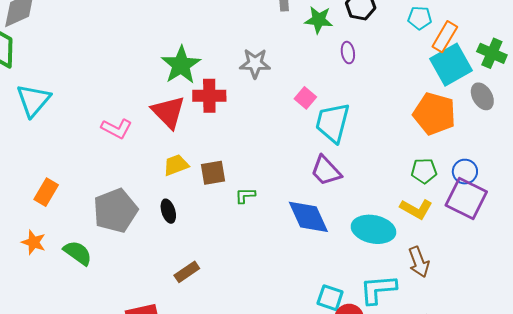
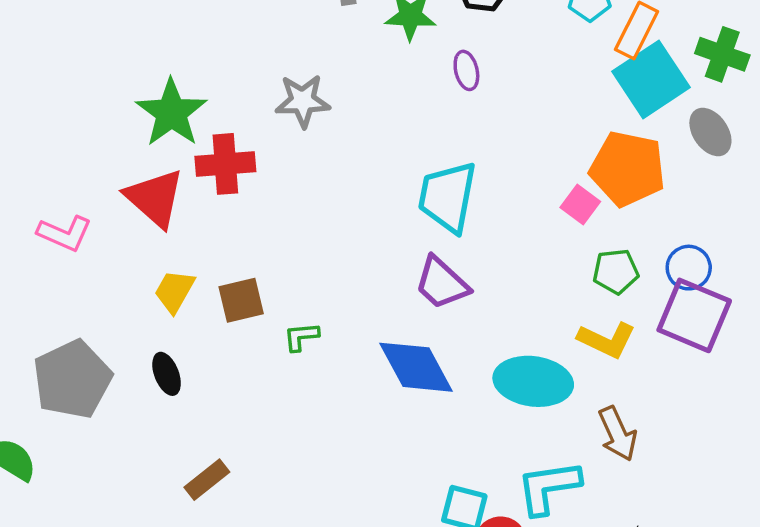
pink square: (305, 98) -> (580, 205), moved
yellow trapezoid: (176, 165) -> (174, 291), turned -36

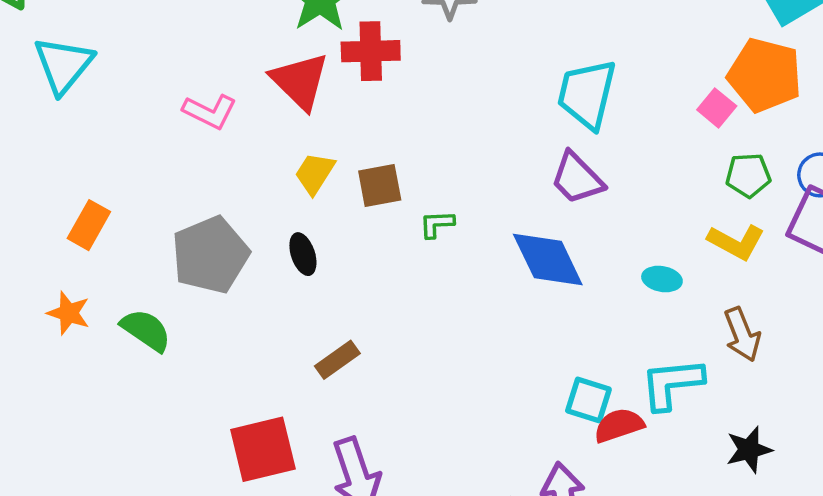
cyan ellipse: (533, 381) -> (662, 279), size x0.5

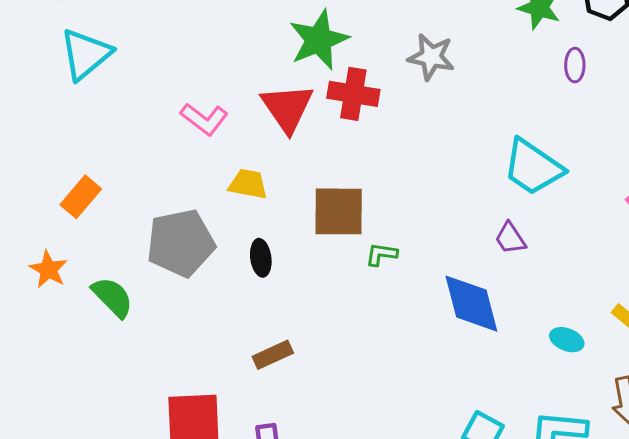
cyan trapezoid: (587, 94) -> (533, 167), turned -80
yellow trapezoid: (315, 173) -> (248, 184), moved, turned 57
purple trapezoid: (577, 178) -> (510, 238), size x0.7
brown square: (380, 186) -> (339, 211), size x1.4

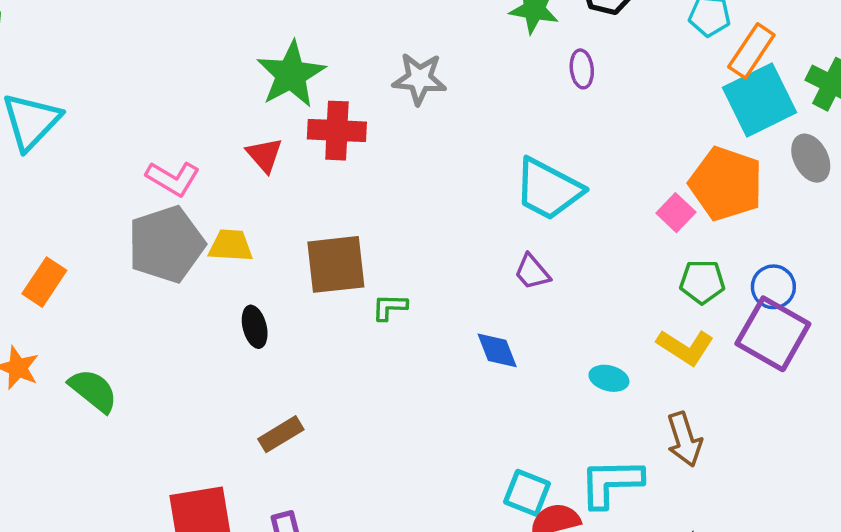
red triangle: (287, 108) -> (264, 155), size x0.6
gray pentagon: (181, 243) -> (166, 244), moved
blue diamond: (471, 304) -> (497, 350), size x0.6

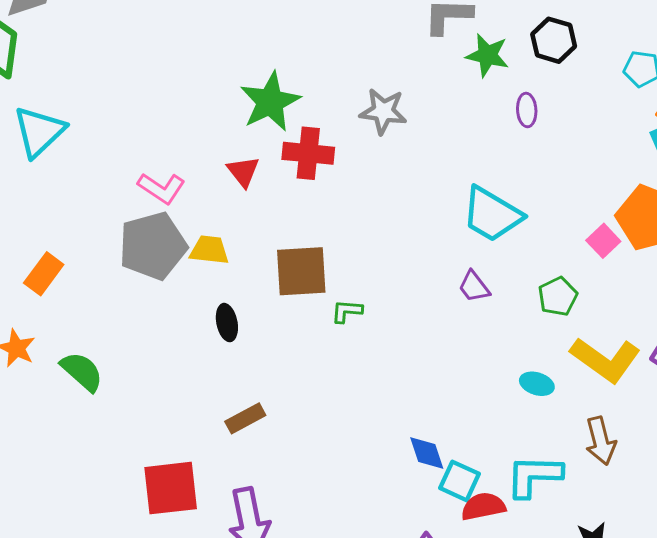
green pentagon: (702, 282) -> (558, 296), moved, turned -30
yellow L-shape: (685, 347) -> (605, 360), size x1.4
blue diamond: (497, 350) -> (427, 453), moved

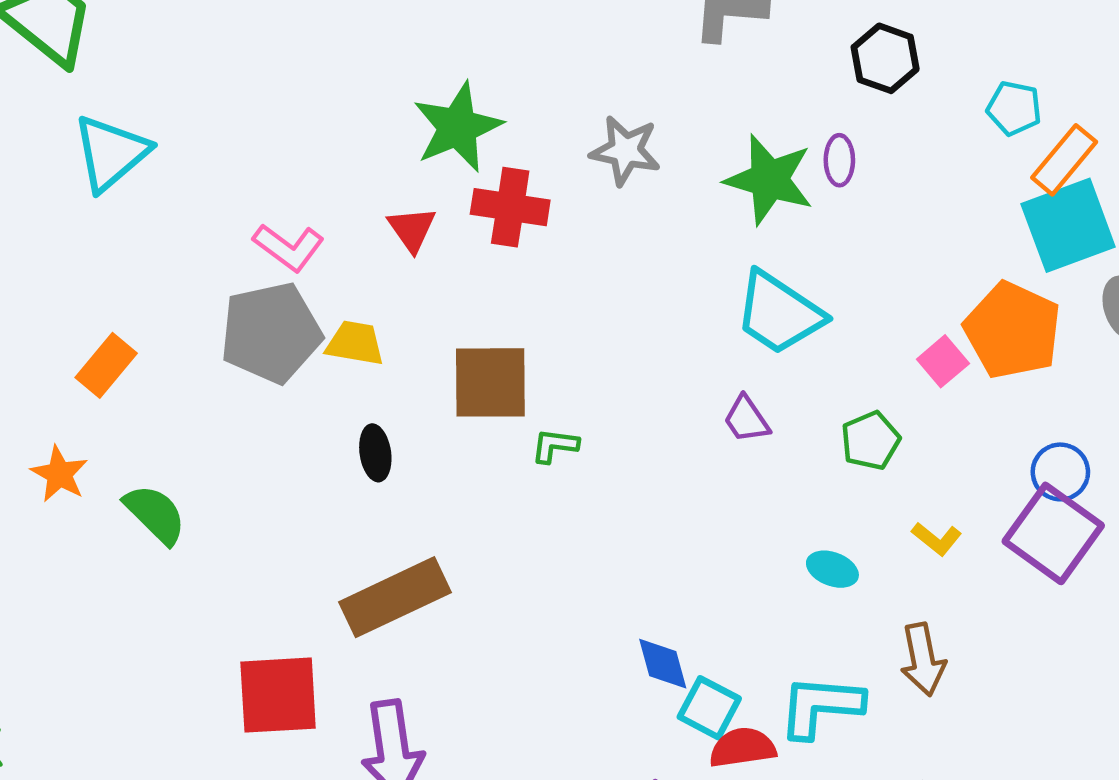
green star: (487, 55) -> (769, 180), moved, size x1.4
yellow L-shape: (605, 360) -> (937, 539), size x0.5
brown rectangle: (245, 418) -> (395, 597), size x1.8

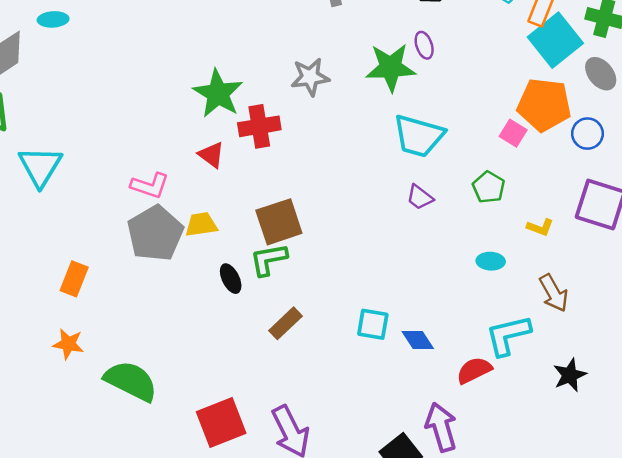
green L-shape: (555, 446) -> (269, 259), moved, size x1.5
blue circle: (1060, 472) -> (588, 134), moved
green semicircle: (155, 514) -> (131, 381), moved, size x1.4
brown rectangle: (395, 597) -> (285, 323), moved, size x0.6
cyan square: (709, 708) -> (373, 324), moved

